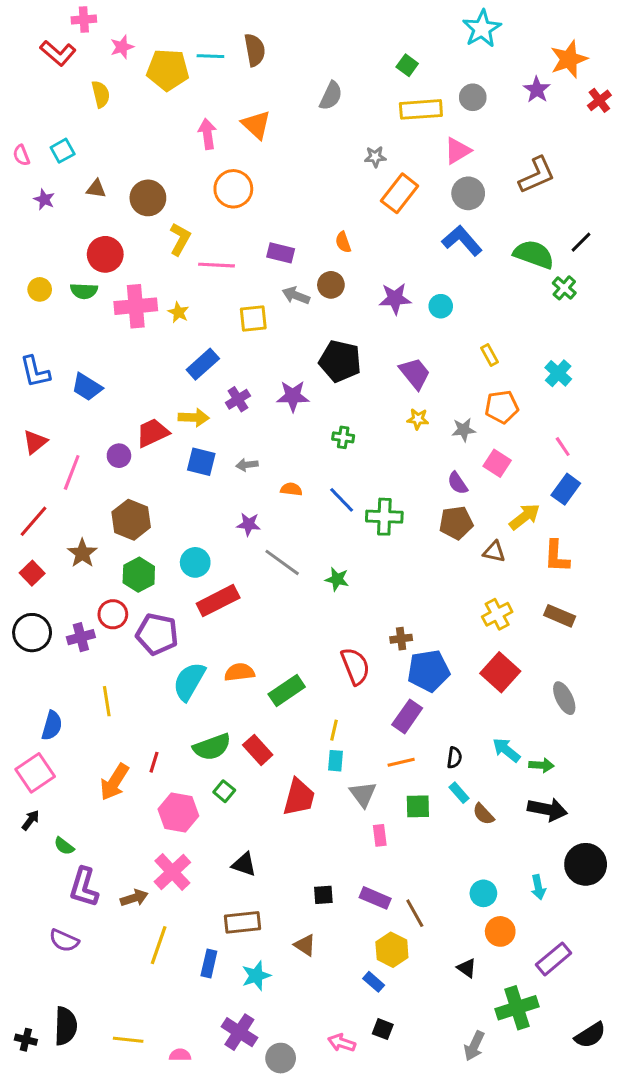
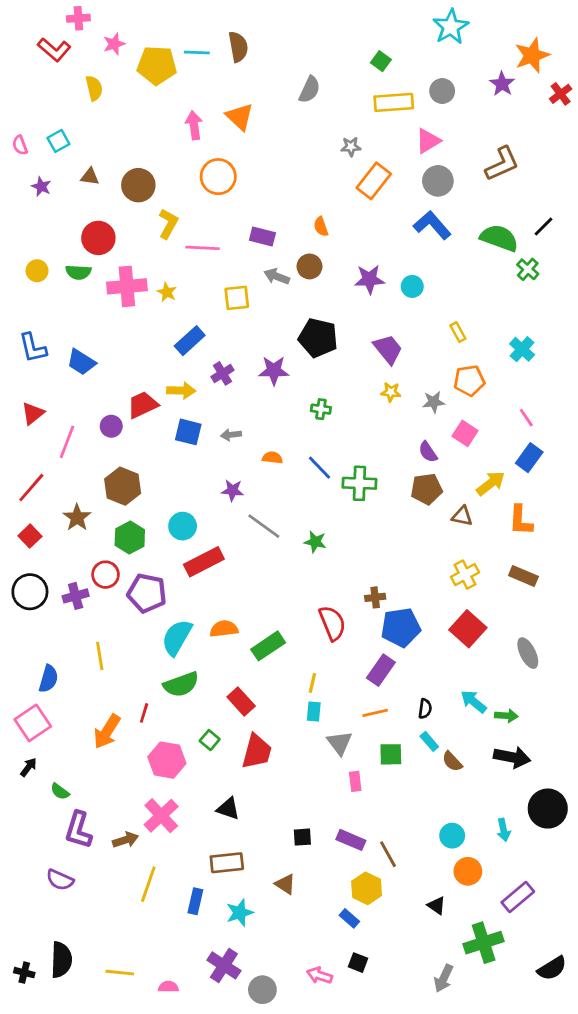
green semicircle: (212, 747) -> (181, 684), moved
red trapezoid: (299, 797) -> (257, 751), moved

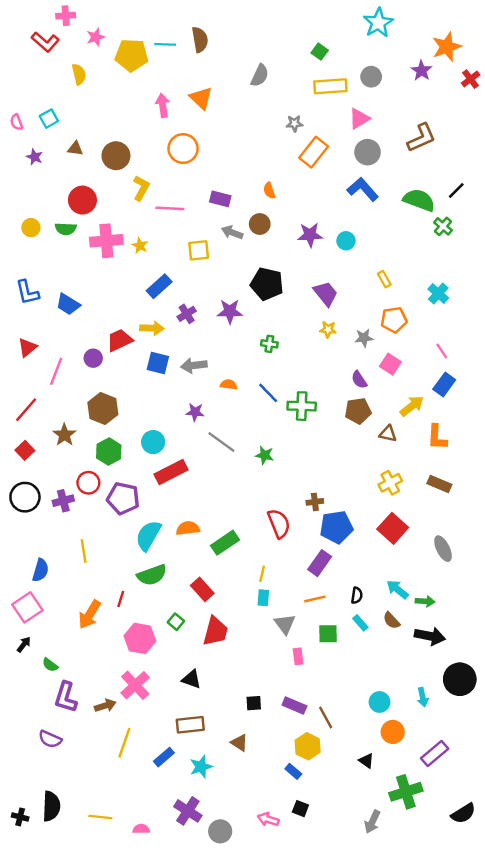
gray arrow: (231, 435) -> (194, 365), size x1.5
brown semicircle: (452, 761) -> (391, 621), moved
blue rectangle: (195, 901) -> (164, 757), turned 36

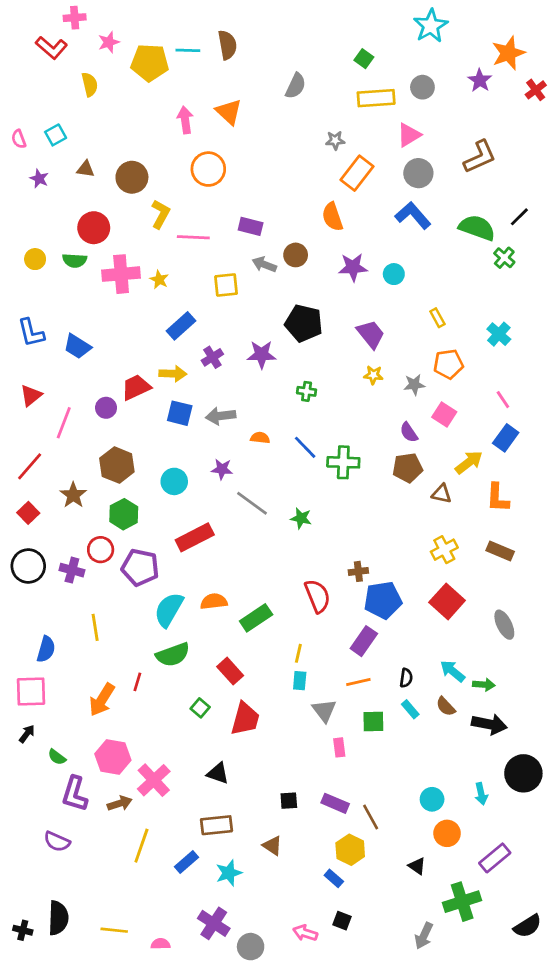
orange semicircle: (269, 190) -> (332, 217), moved, size x1.5
cyan circle: (153, 442) -> (174, 481), moved
purple cross: (63, 501) -> (72, 570), turned 30
pink square: (27, 607) -> (31, 691), turned 32
pink hexagon: (140, 638) -> (113, 757), moved

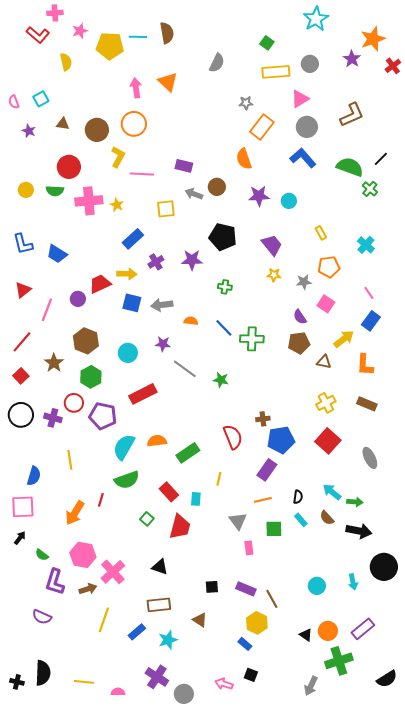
orange circle: (208, 169) -> (134, 124), moved
cyan rectangle: (300, 681) -> (196, 499), moved
orange circle: (447, 833) -> (328, 631), moved

